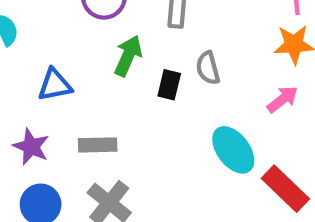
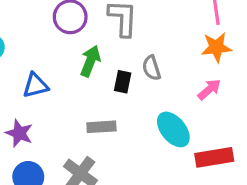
gray rectangle: (98, 145) -> (101, 127), moved
red rectangle: (285, 189) -> (214, 157), turned -51

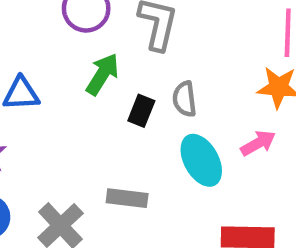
gray rectangle: (101, 127) -> (127, 198), moved
cyan ellipse: (173, 129) -> (201, 160), moved

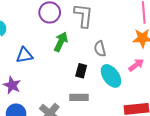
black rectangle: (141, 111) -> (81, 71), moved

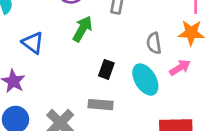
gray semicircle: (100, 49) -> (154, 43), moved
blue triangle: (24, 55) -> (33, 43), turned 42

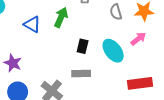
blue triangle: (33, 43) -> (32, 24), moved
gray semicircle: (154, 43) -> (116, 12), moved

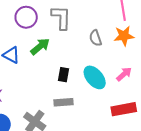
green arrow: (61, 17) -> (40, 46), turned 30
pink arrow: (138, 39) -> (124, 74), moved

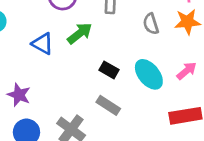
black rectangle: (63, 75) -> (109, 70), turned -72
gray rectangle: (63, 102) -> (108, 105), turned 36

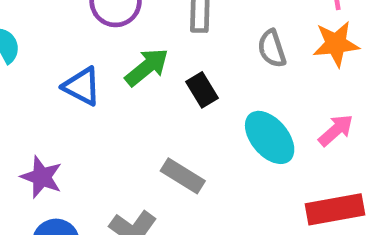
black rectangle: (109, 70) -> (202, 90), moved, turned 30
gray rectangle: (108, 105) -> (183, 176), moved

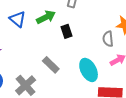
gray semicircle: (272, 49) -> (108, 39), moved
cyan ellipse: (270, 137) -> (89, 70), moved

